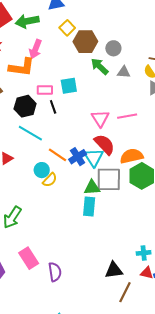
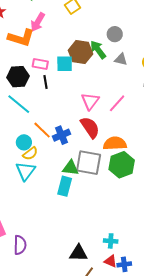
brown hexagon: (85, 42) -> (81, 52), moved
pink line: (127, 116) -> (117, 103), turned -48
cyan triangle: (94, 157) -> (25, 171), moved

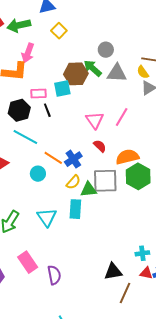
gray triangle: (121, 59) -> (117, 73), size x1.5
red semicircle: (90, 127) -> (100, 146), size x0.6
yellow semicircle: (30, 153) -> (73, 182), moved
cyan triangle: (25, 171) -> (47, 217), moved
cyan rectangle: (65, 186) -> (75, 209), moved

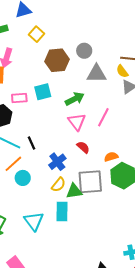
green arrow: (93, 68) -> (75, 99), moved, turned 114
brown hexagon: (76, 74) -> (57, 60), moved
black line: (47, 110) -> (32, 143), moved
orange semicircle: (127, 157) -> (111, 157), size x0.6
orange line: (53, 158) -> (13, 164), moved, turned -72

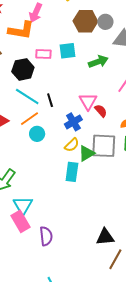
gray circle: (84, 51) -> (105, 22), moved
pink triangle: (77, 122) -> (88, 101), moved
green triangle: (74, 191) -> (87, 153), turned -30
cyan triangle: (34, 221) -> (23, 205), moved

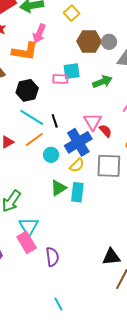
pink rectangle: (43, 54) -> (60, 79), moved
blue cross: (73, 122) -> (78, 142), size x1.5
cyan circle: (37, 134) -> (51, 155), moved
green triangle: (87, 153) -> (58, 188), moved

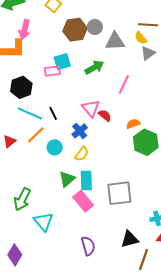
blue cross: (78, 142) -> (80, 131), size x0.6
gray square: (109, 166) -> (119, 193), moved
pink rectangle: (27, 242) -> (83, 201), moved
purple semicircle: (52, 257) -> (88, 246), moved

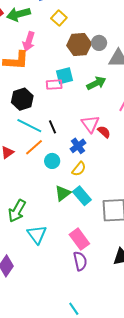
cyan rectangle: (86, 180) -> (82, 196), turned -42
pink rectangle: (83, 201) -> (79, 239), moved

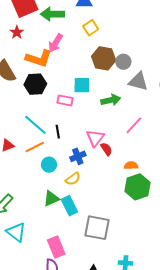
pink rectangle: (54, 85) -> (65, 100), moved
black hexagon: (22, 99) -> (35, 84), moved
cyan triangle: (37, 234) -> (16, 232), turned -30

